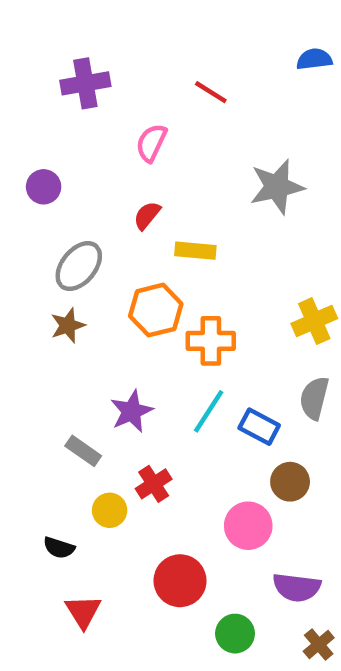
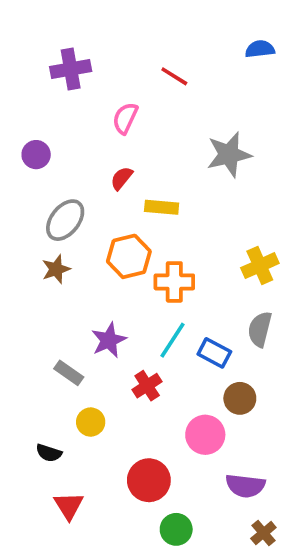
red cross: (154, 484) -> (147, 386), moved
green circle: (235, 634) -> (176, 529), moved

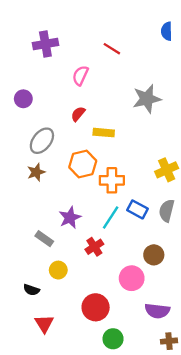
blue semicircle: (260, 49) -> (167, 31), turned -84
blue rectangle: (214, 353) -> (137, 209), moved
brown cross: (263, 533) -> (169, 341), turned 35

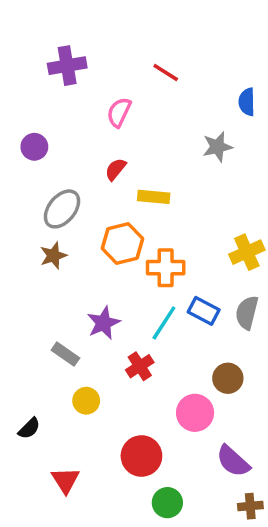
blue semicircle: (167, 31) -> (247, 102), moved
gray star: (147, 99) -> (217, 147), size x0.7
black semicircle: (31, 290) -> (29, 428), moved, turned -63
purple semicircle: (157, 311) -> (233, 461), turned 35

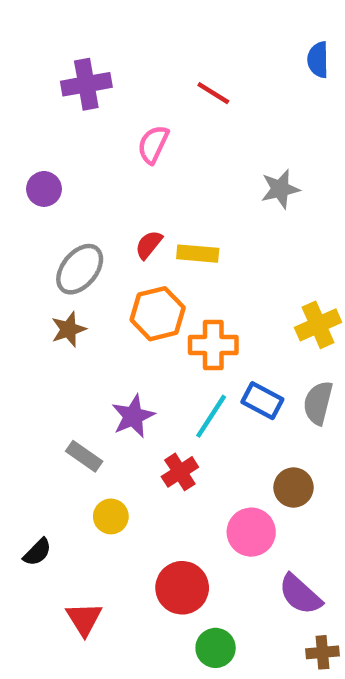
blue semicircle: (247, 102) -> (318, 60), moved
red semicircle: (116, 169) -> (149, 245), moved

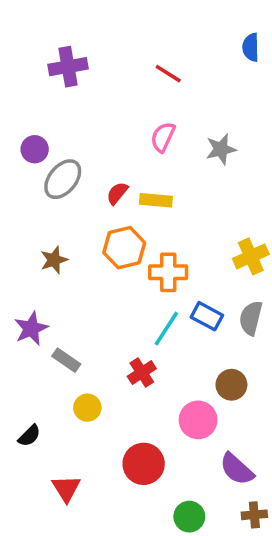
pink semicircle: (153, 144) -> (163, 137), moved
gray ellipse: (80, 269) -> (63, 179), moved
purple star: (133, 416) -> (31, 329), moved
green circle: (216, 648) -> (189, 517), moved

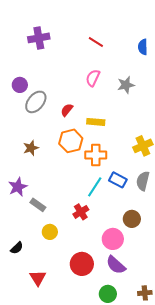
blue semicircle: (251, 47) -> (143, 47), moved
yellow rectangle: (156, 200) -> (96, 122), moved
purple semicircle: (237, 469) -> (116, 265), moved

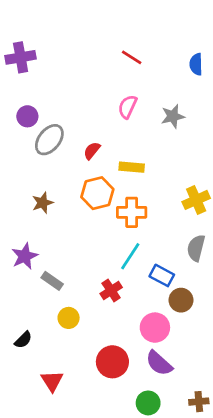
purple cross: (39, 38) -> (21, 57), moved
blue rectangle: (118, 180) -> (162, 275), moved

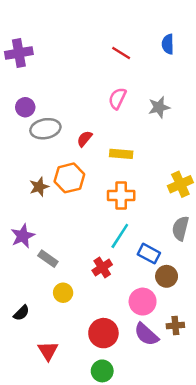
blue semicircle: (196, 64) -> (168, 44), moved
gray ellipse: (49, 140) -> (45, 129), turned 40
orange hexagon: (97, 193) -> (69, 178), moved
brown cross: (199, 402) -> (175, 326), moved
green circle: (148, 403) -> (102, 371), moved

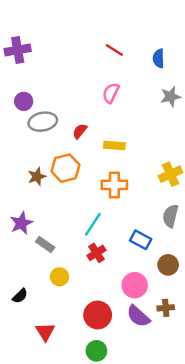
blue semicircle: (168, 44) -> (159, 58), moved
gray star: (159, 107) -> (170, 97), moved
cyan line: (120, 236) -> (93, 224), moved
brown circle: (167, 276) -> (168, 265), moved

